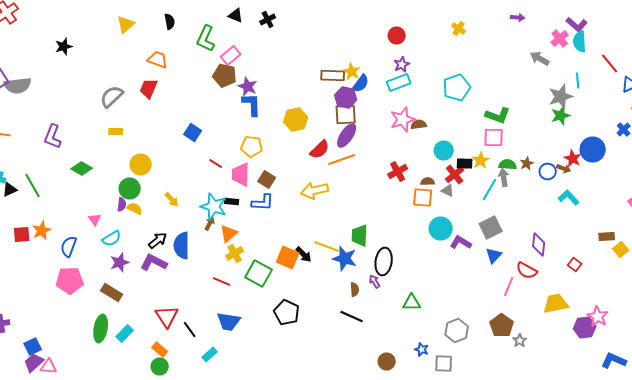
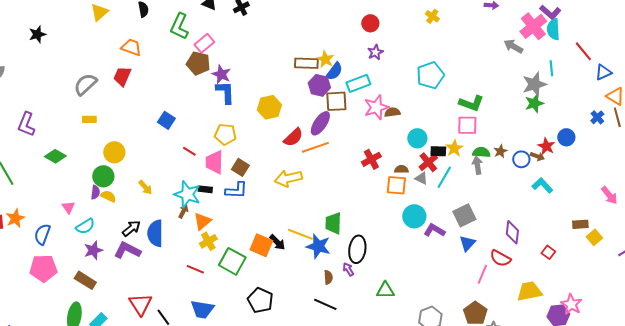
pink cross: (560, 38) -> (533, 26), size x1.5
cyan rectangle: (399, 82) -> (358, 83), moved
brown square: (346, 114) -> (336, 101), moved
blue circle: (593, 150) -> (566, 137), size x0.7
cyan line: (490, 190) -> (444, 177), moved

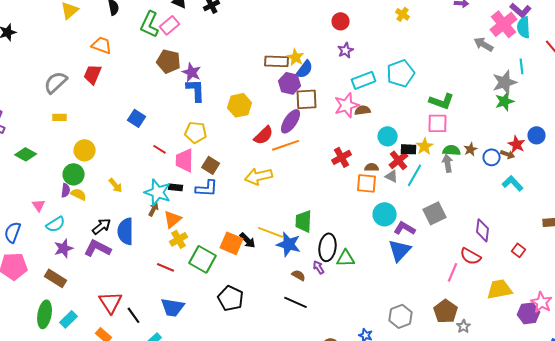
pink rectangle: (204, 43) -> (170, 25), moved
cyan rectangle: (358, 83) -> (364, 80), moved
blue triangle: (467, 243) -> (400, 250), moved, size x1.4
brown semicircle: (328, 277) -> (299, 275), turned -56
green triangle: (385, 290) -> (346, 258), moved

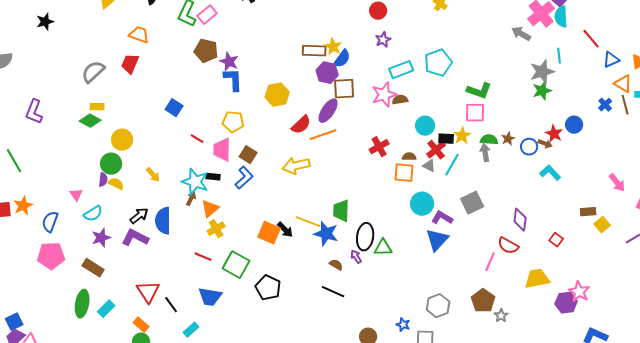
green diamond: (26, 154) -> (90, 121), moved
blue L-shape: (207, 188) -> (244, 178), turned -45
green square: (203, 259) -> (236, 265), moved

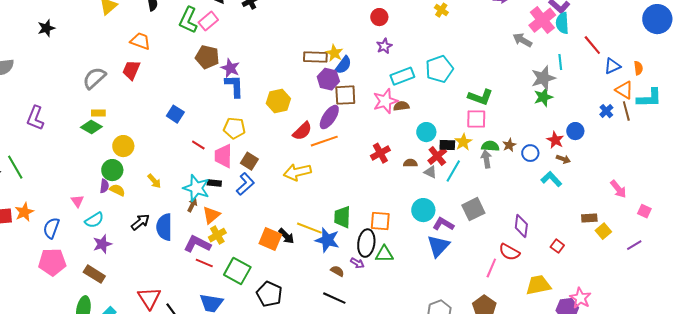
brown arrow: (545, 144) -> (563, 159), moved
orange square: (404, 173) -> (380, 221), moved
purple L-shape: (135, 238) -> (197, 244), moved
purple arrow: (356, 257) -> (357, 263), turned 152

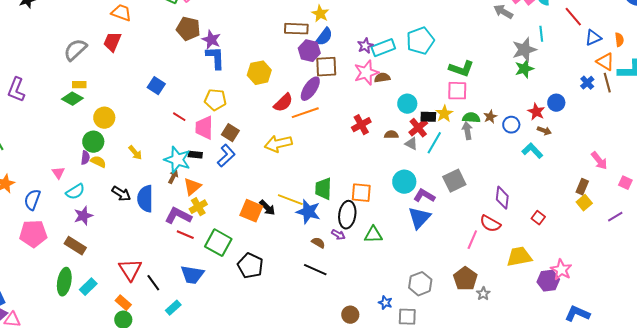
purple star: (384, 46) -> (365, 46), moved
yellow star: (334, 53) -> (320, 14), moved
brown rectangle: (589, 218) -> (582, 187), moved, turned -63
black arrow: (140, 222) -> (121, 194), turned 72
green triangle: (384, 254) -> (373, 235), moved

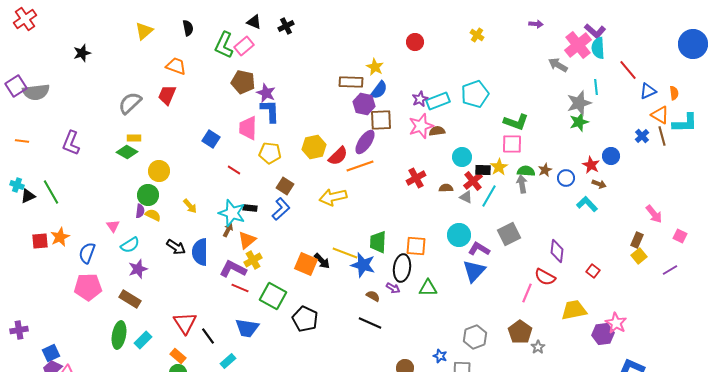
yellow hexagon: (259, 73) -> (314, 147), moved
pink trapezoid: (204, 128) -> (248, 128), moved

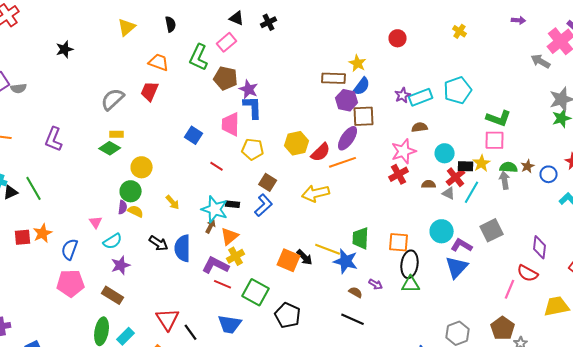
green L-shape: (224, 45) -> (199, 57), moved
gray semicircle: (36, 92) -> (19, 88), size x0.6
pink star: (421, 126) -> (404, 151), moved
black ellipse: (402, 268) -> (410, 264), moved

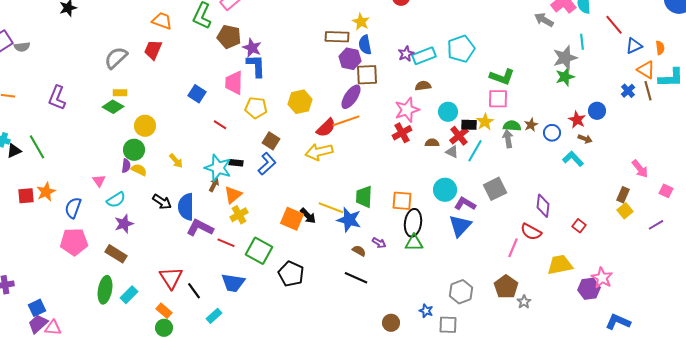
blue semicircle: (362, 86) -> (365, 45), turned 132
red semicircle: (321, 152) -> (326, 128), moved
purple L-shape: (216, 265) -> (200, 228), moved

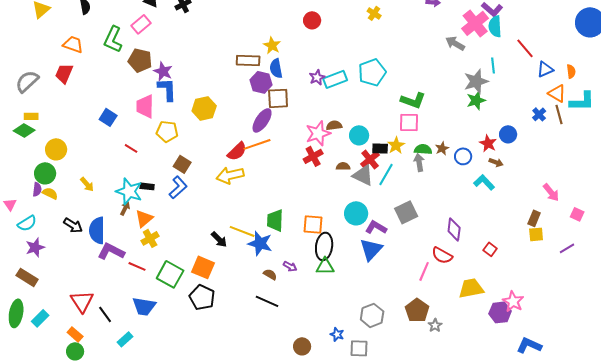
brown semicircle: (423, 86) -> (334, 125), moved
yellow hexagon: (300, 102) -> (204, 108), moved
gray triangle: (452, 152) -> (363, 175), size x1.6
yellow square: (625, 211) -> (536, 234), turned 35
orange square: (292, 219) -> (203, 267), moved

